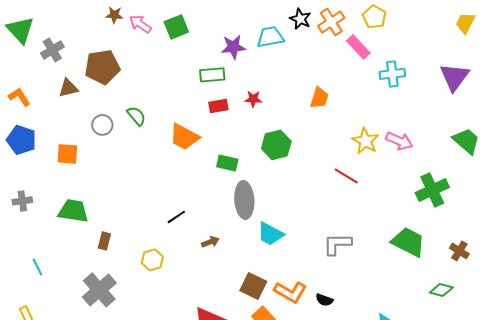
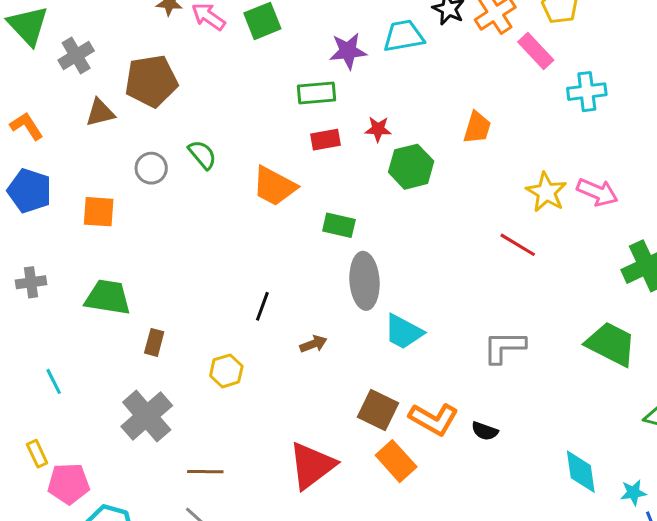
green hexagon: (276, 145) -> (411, 167), moved
black line: (176, 217) -> (262, 306), turned -36

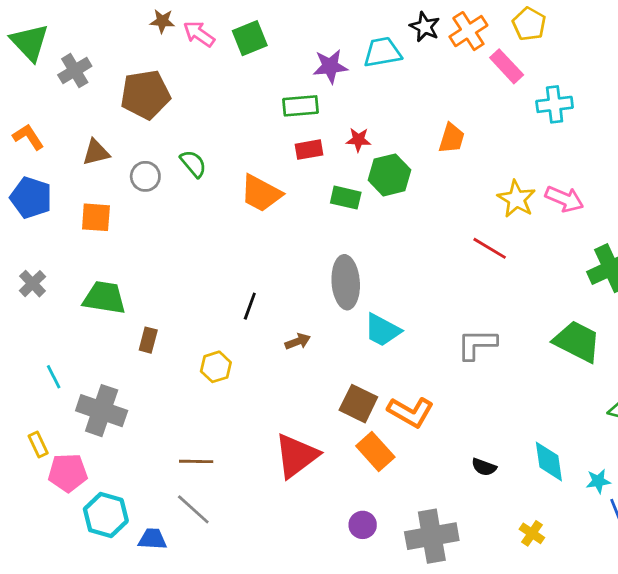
brown triangle: (100, 113) -> (96, 152), moved
green rectangle: (339, 225) -> (346, 198), moved
gray cross: (31, 282) -> (32, 284), turned -36
gray cross: (147, 416) -> (102, 411), moved, turned -30
black semicircle: (485, 431) -> (484, 467), moved

